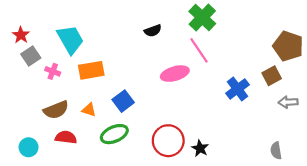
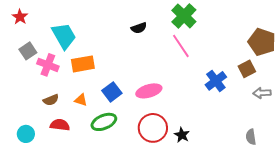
red star: (21, 35) -> (20, 17), moved
pink cross: (53, 71) -> (48, 65), size x1.5
pink ellipse: (175, 74) -> (149, 91), moved
brown semicircle: (56, 110) -> (51, 100), size x0.7

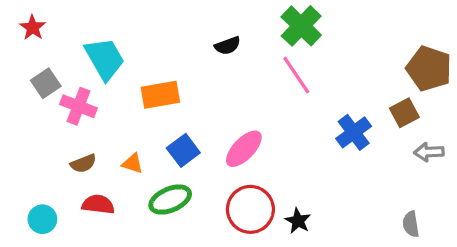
orange rectangle: (83, 64) -> (160, 95), moved
pink ellipse: (149, 91) -> (244, 149), turned -30

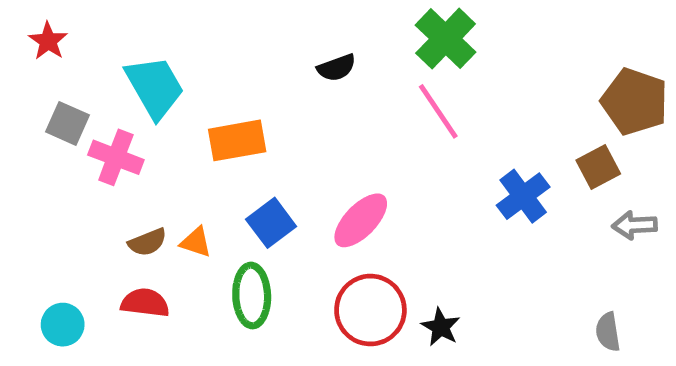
gray square: (46, 83) -> (67, 123), turned -32
brown semicircle: (83, 163) -> (147, 242), moved
green ellipse: (170, 200) -> (252, 296), turned -69

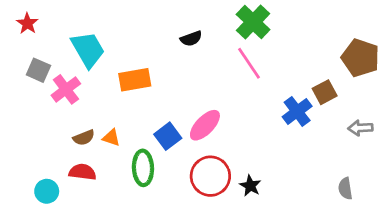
pink cross: (116, 157) -> (66, 89), turned 32
brown square: (598, 167) -> (325, 92), moved
blue square: (271, 223) -> (168, 136), moved
cyan circle: (63, 325) -> (47, 191), moved

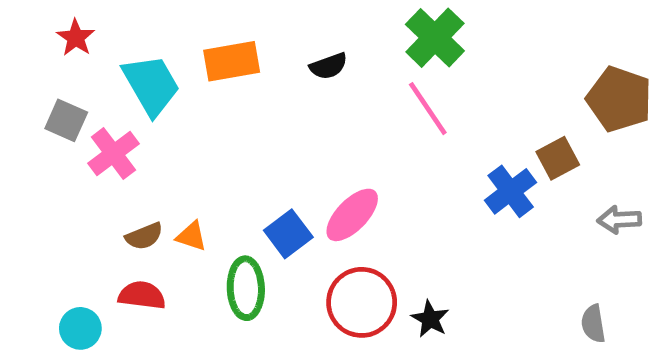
red star: (27, 23) -> (76, 38), moved
orange rectangle: (135, 80) -> (232, 61), moved

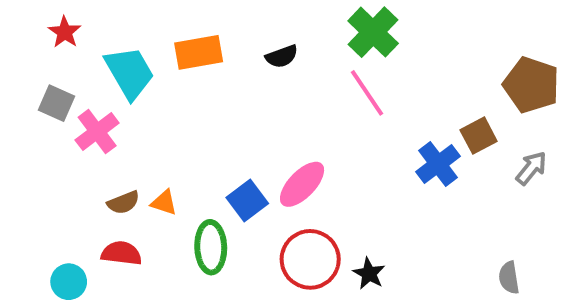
gray arrow: (619, 220) -> (531, 168), moved, turned 132

